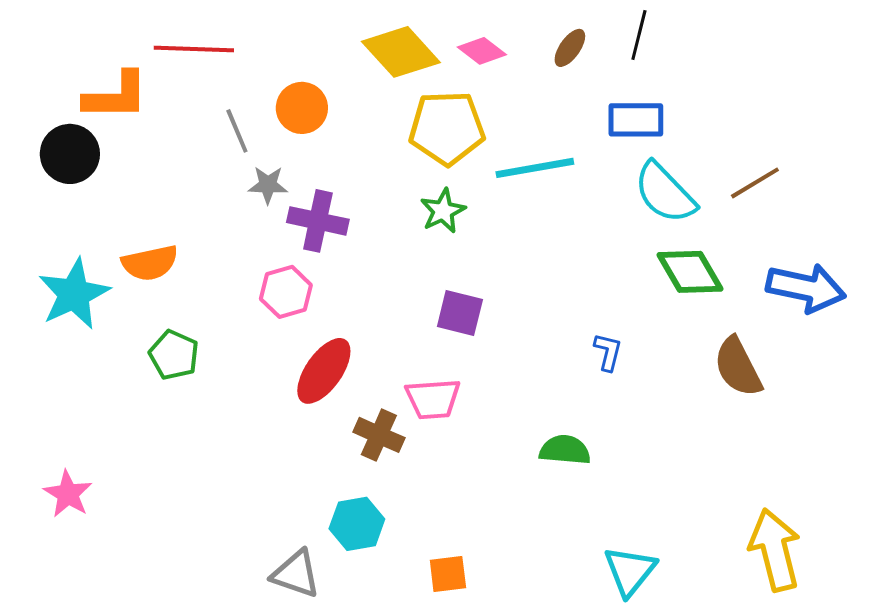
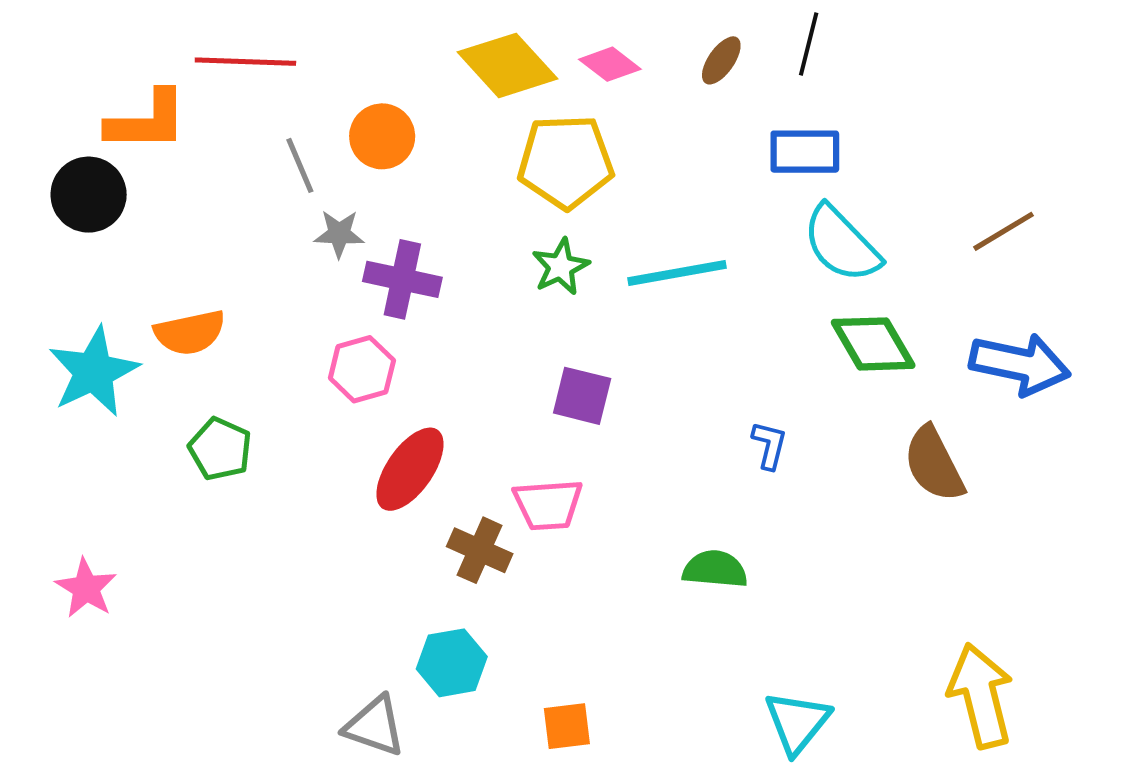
cyan line: (535, 168) -> (677, 273), moved
brown line: (755, 183) -> (1004, 231), moved
pink star: (68, 494) -> (86, 588), moved

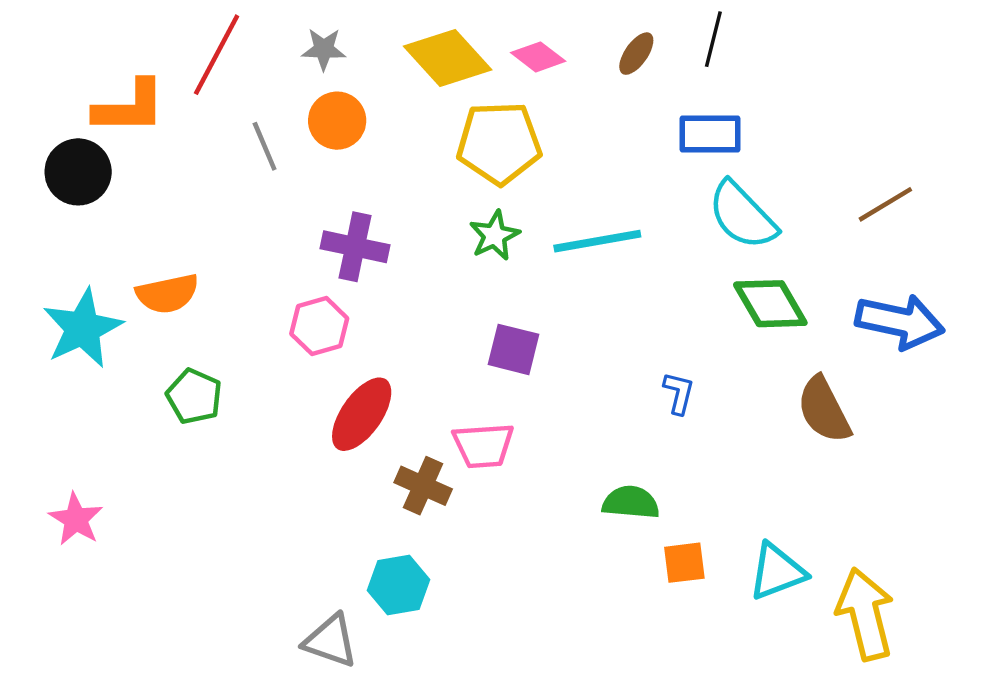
red line: (245, 62) -> (217, 55), turned -64
gray star: (339, 234) -> (324, 49), moved
cyan triangle: (797, 722) -> (777, 572), moved, turned 30
orange square: (567, 726) -> (684, 563), moved

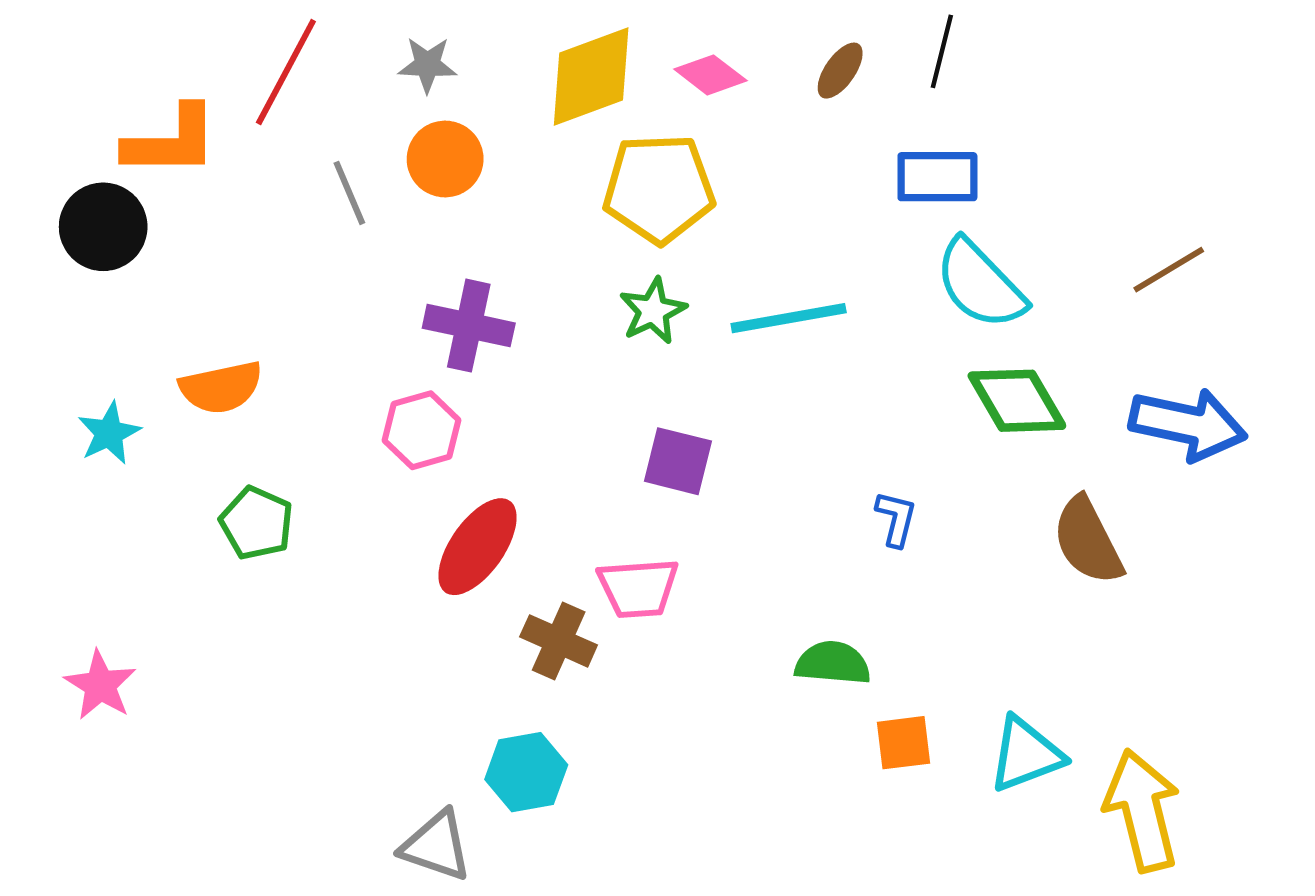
yellow diamond: (448, 58) -> (591, 76), turned -68
cyan star: (83, 328) -> (109, 433), size x0.6

